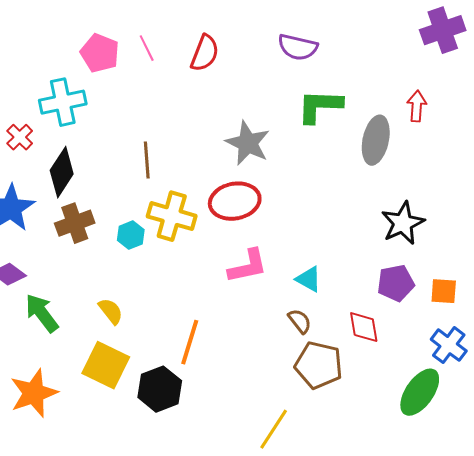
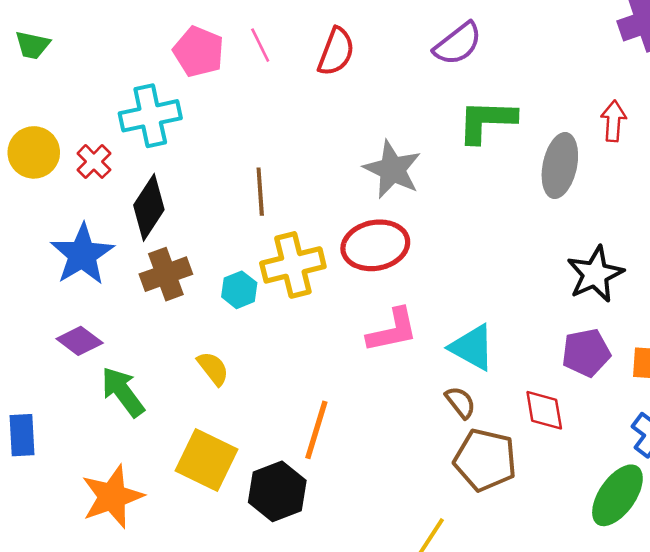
purple semicircle: (298, 47) -> (458, 44), turned -51
yellow cross: (172, 216) -> (293, 265), turned -30
cyan triangle: (309, 279) -> (472, 347), size x1.4
yellow semicircle: (111, 311) -> (213, 368), moved

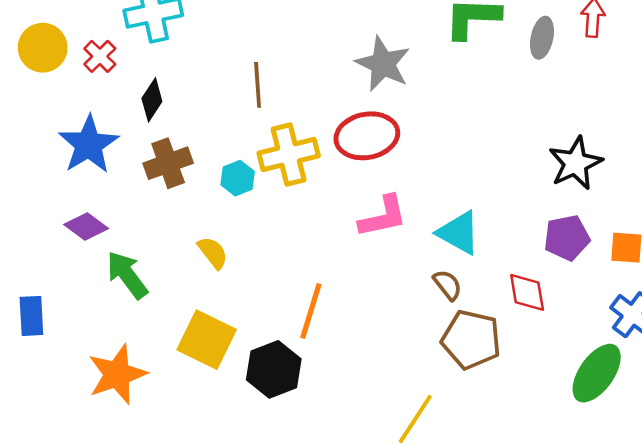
gray ellipse: (560, 166) -> (542, 38), moved, size x0.7
black diamond: (149, 207) -> (152, 100), size x0.7

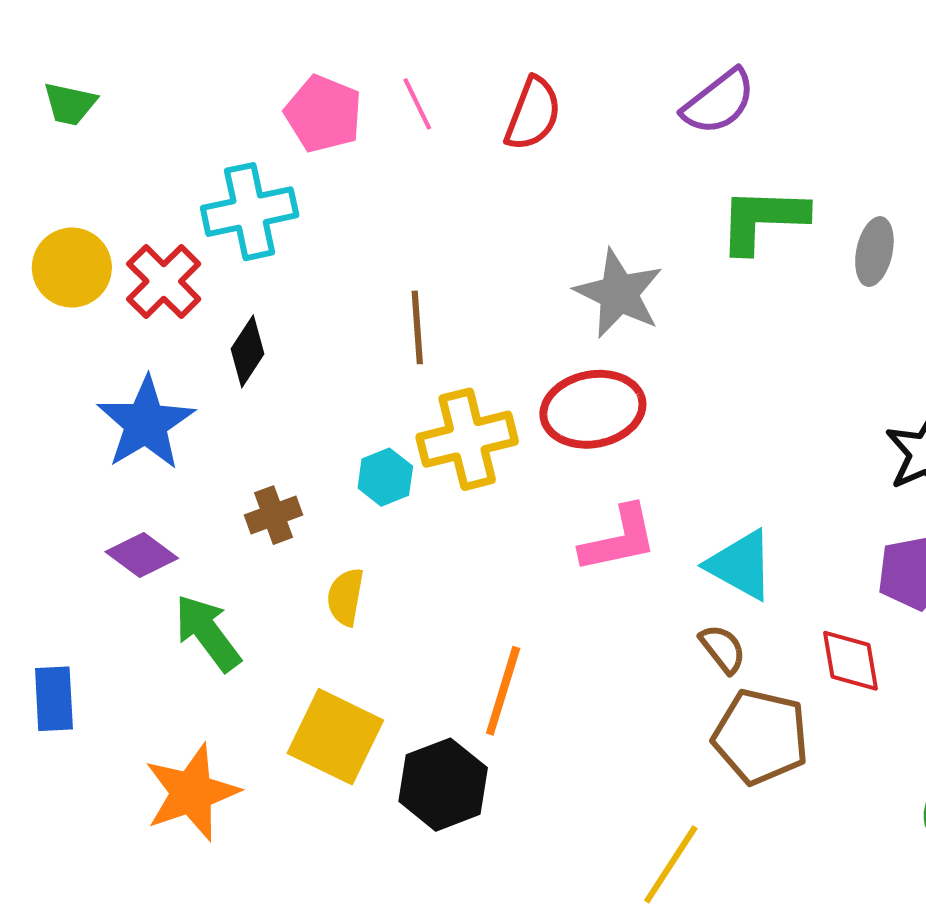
red cross: (100, 56) -> (164, 281), size x1.4
brown cross: (168, 163) -> (274, 515), moved, size x0.7
yellow semicircle: (213, 253) -> (345, 597), turned -132

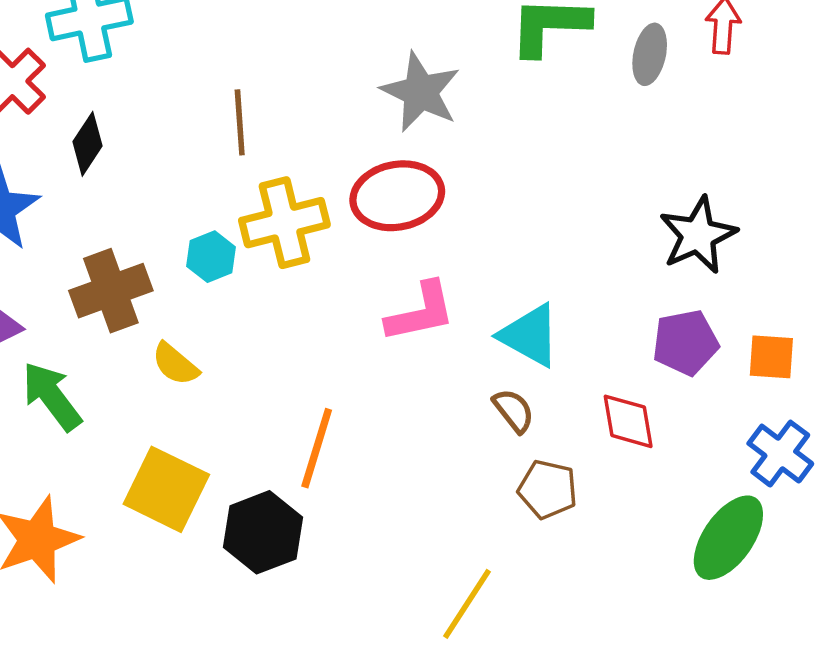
brown cross: (274, 515) -> (111, 291), size x1.6
yellow semicircle: (345, 597) -> (175, 364), turned -60
brown pentagon: (761, 737) -> (548, 489), size x0.7

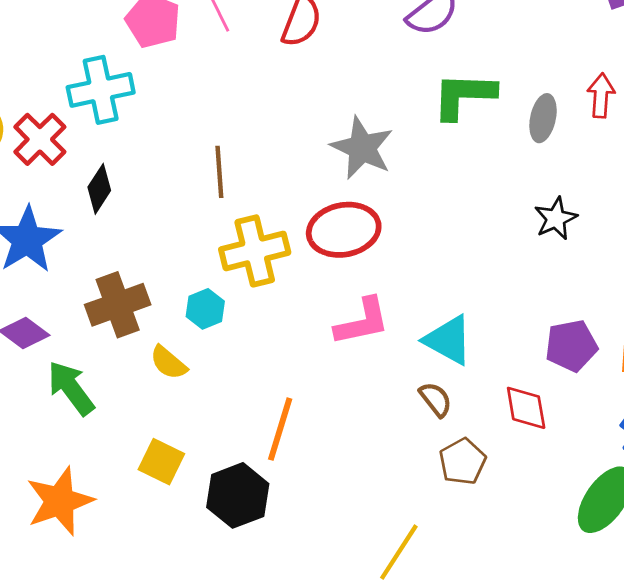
black star: (698, 235) -> (556, 218), moved, size x0.7
cyan hexagon: (211, 257) -> (205, 309), moved
yellow square: (166, 489) -> (161, 462), size x0.7
brown pentagon: (548, 489) -> (462, 462), turned 30

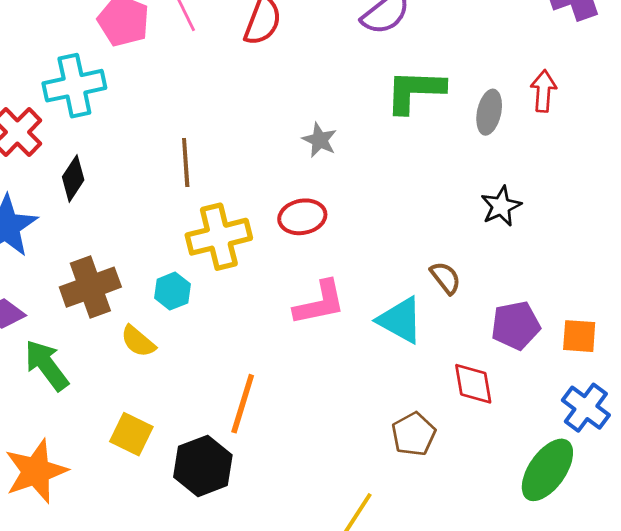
gray star: (362, 148) -> (320, 140), size x0.6
red ellipse: (344, 230) -> (302, 217), size x0.7
brown semicircle: (436, 399) -> (445, 278), moved

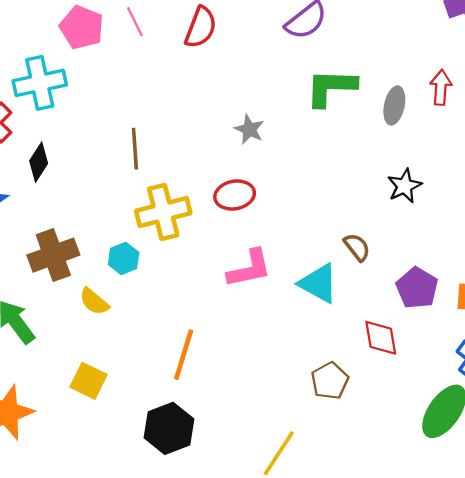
purple pentagon: (516, 325) -> (417, 288), turned -30
black hexagon: (203, 466) -> (169, 428), moved

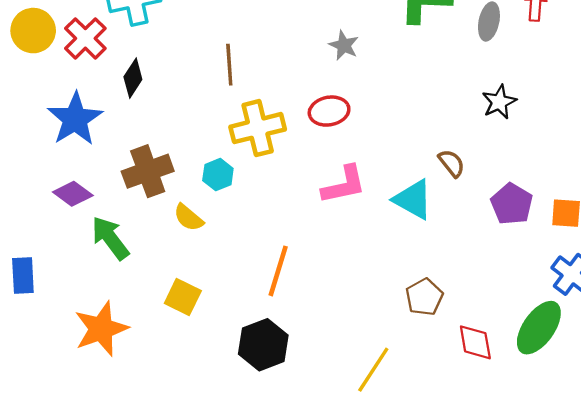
red diamond: (381, 338) -> (475, 342), moved

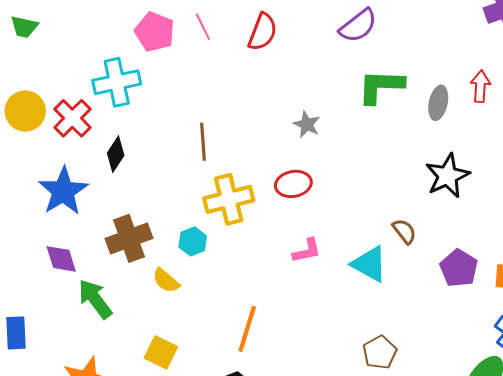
black star: (499, 102) -> (447, 176), size x1.4
pink L-shape: (344, 185) -> (307, 251), size x0.7
purple diamond: (73, 194) -> (61, 259), turned 36

